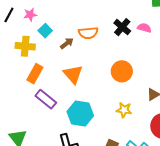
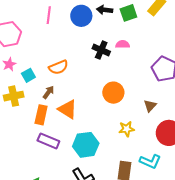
cyan square: (45, 31) -> (28, 75), turned 32
orange semicircle: (88, 33) -> (58, 67), moved
brown arrow: (67, 43) -> (48, 92), moved
orange rectangle: (35, 74) -> (41, 115), moved

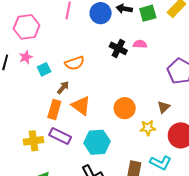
orange circle: (113, 93) -> (125, 108), moved
yellow cross: (14, 96) -> (34, 141), moved
yellow star: (127, 129) -> (148, 128), moved

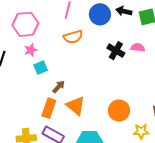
pink star: (26, 57) -> (31, 50), moved
orange semicircle: (75, 63) -> (73, 37), moved

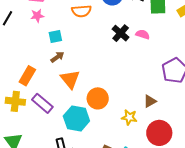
cyan square: (41, 68) -> (55, 37), moved
orange rectangle: (49, 108) -> (27, 76), moved
orange circle: (119, 111) -> (98, 98), moved

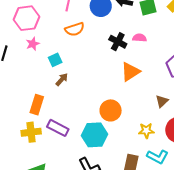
orange triangle: (70, 79) -> (130, 72), moved, turned 50
yellow star: (129, 117) -> (146, 131), moved

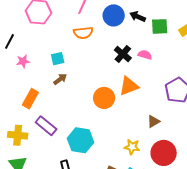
pink star: (33, 44) -> (23, 61), moved
orange circle: (111, 110) -> (104, 98), moved
yellow cross: (31, 132) -> (18, 135), moved

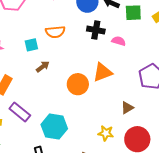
orange semicircle: (83, 33) -> (55, 32), moved
black cross: (123, 54) -> (96, 30), moved, turned -30
brown arrow: (60, 79) -> (43, 67), moved

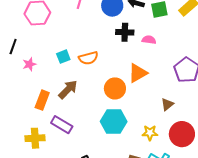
orange semicircle: (55, 32) -> (88, 58), moved
brown arrow: (43, 67) -> (68, 89), moved, size x1.5
cyan hexagon: (54, 127) -> (114, 122), moved

